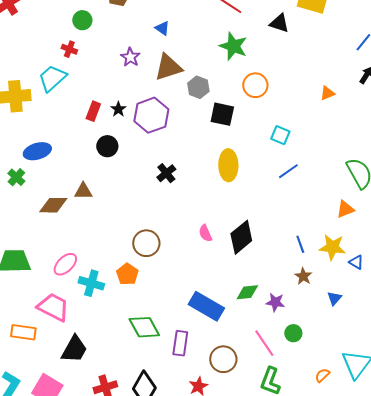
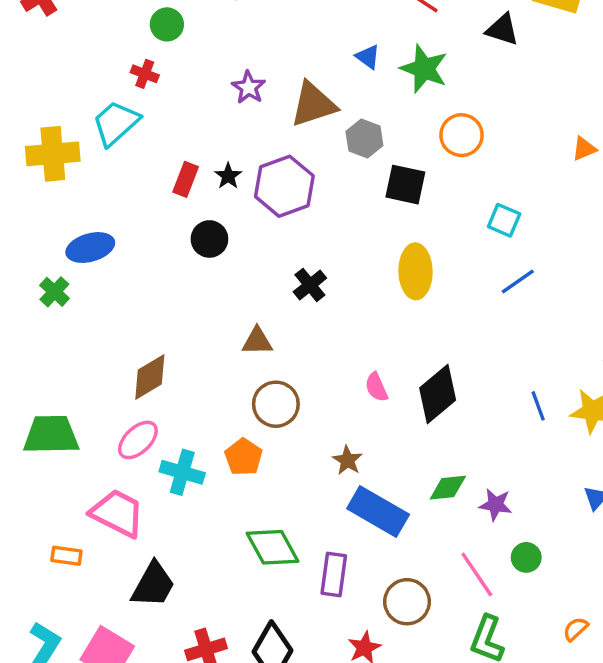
blue triangle: (162, 28) -> (368, 57), moved
brown triangle: (83, 191) -> (257, 341), moved
brown diamond: (53, 205) -> (150, 377), moved, turned -32
brown star: (303, 276) -> (347, 460), moved
orange rectangle: (23, 332) -> (66, 556), size x0.7

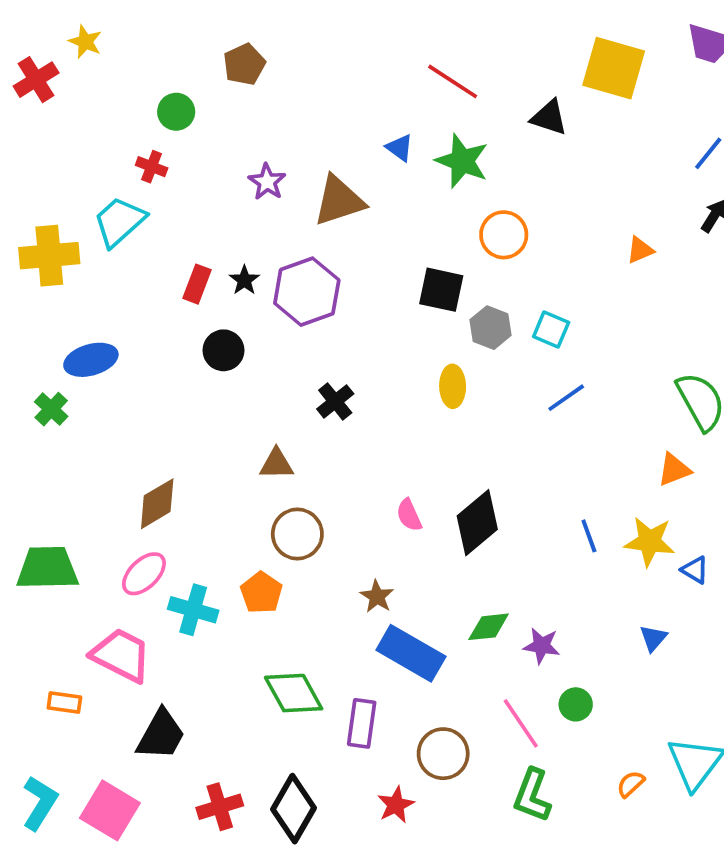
gray hexagon: (364, 139) -> (490, 328), moved
yellow ellipse: (416, 271) -> (453, 386), size x0.7

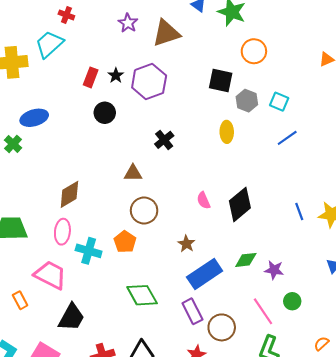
pink ellipse: (144, 574) -> (62, 232), turned -40
blue rectangle: (411, 653) -> (205, 274), turned -64
orange rectangle: (64, 703) -> (20, 300), turned 54
purple rectangle: (362, 723) -> (192, 311), moved, turned -35

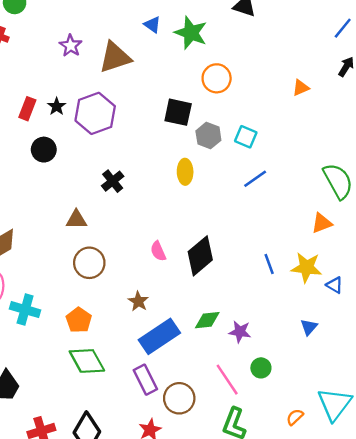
orange pentagon: (125, 242) -> (79, 320), moved

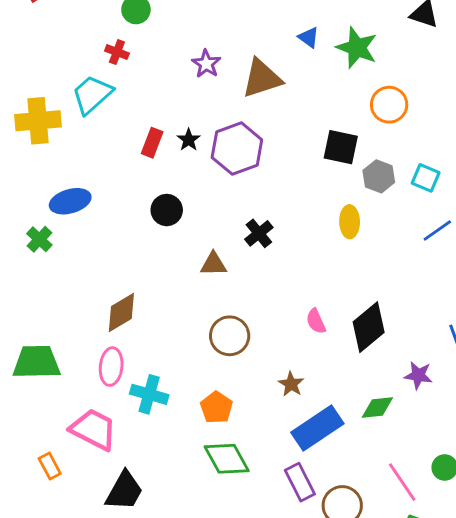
black circle: (44, 150) -> (167, 210), moved
brown triangle: (76, 220) -> (214, 264), moved
purple star: (240, 332) -> (418, 375), moved

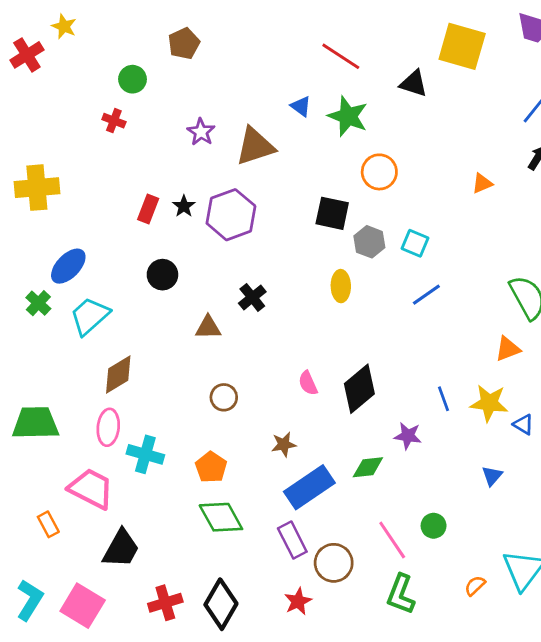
cyan trapezoid: (92, 94) -> (90, 316), moved
blue ellipse: (70, 201) -> (68, 266), turned -30
brown circle: (230, 336) -> (224, 397), size x0.7
brown star: (291, 384) -> (284, 444), turned 30

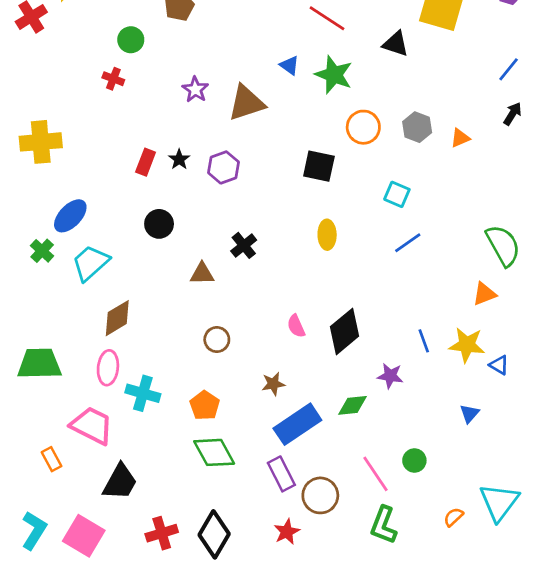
purple hexagon: (231, 215) -> (224, 167), size x0.7
gray hexagon: (369, 242) -> (417, 127), moved

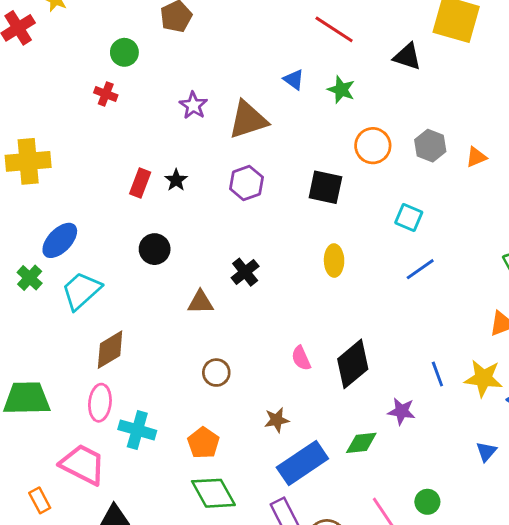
green star: (334, 75) -> (341, 90), size x0.7
purple hexagon: (224, 167) -> (246, 183), moved

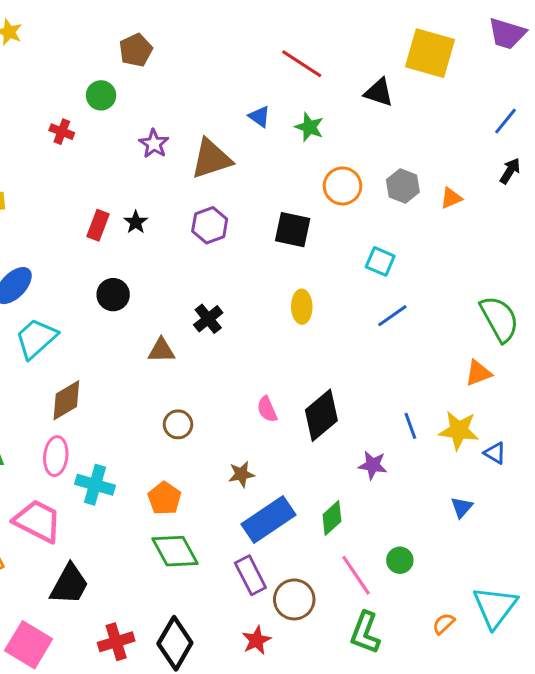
green circle: (124, 52) -> (101, 95), moved
green diamond: (361, 443) -> (332, 518), moved, turned -36

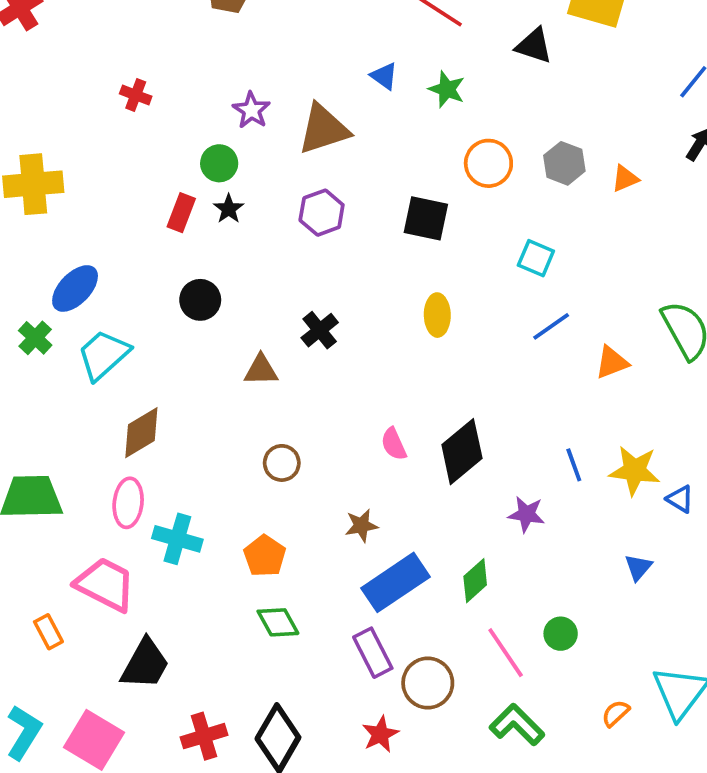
green circle: (101, 95) -> (219, 163), moved
orange triangle: (478, 373) -> (612, 362), moved
green diamond: (175, 551) -> (278, 622), size x0.7
green L-shape: (365, 633) -> (517, 725), turned 114

